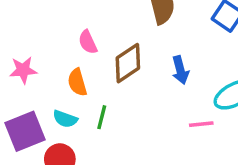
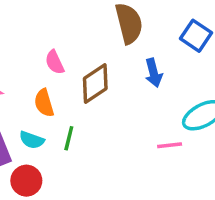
blue arrow: (180, 70) -> (154, 73), moved

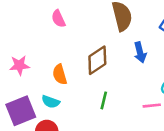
pink semicircle: (55, 62) -> (58, 19), moved
green line: (69, 138) -> (104, 100), moved

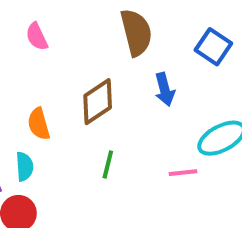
cyan semicircle: (51, 102) -> (25, 167), turned -114

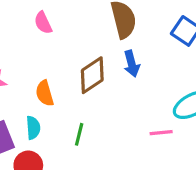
blue arrow: (165, 89) -> (132, 64), moved
green line: (108, 165) -> (79, 134), moved

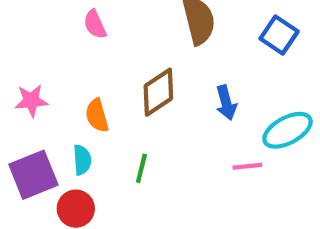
blue arrow: (132, 64) -> (226, 103), moved

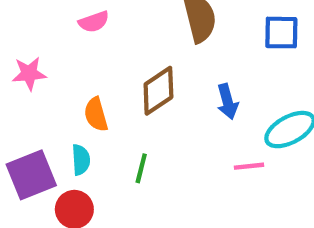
pink semicircle: (95, 24) -> (94, 22), turned -84
blue square: (279, 35) -> (281, 33), turned -33
pink star: (31, 101) -> (29, 73), moved

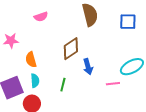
blue arrow: (227, 102) -> (88, 67), moved
orange semicircle: (96, 114) -> (31, 60), moved

